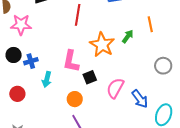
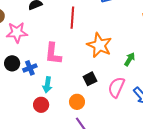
green arrow: (128, 36) -> (130, 59), moved
pink L-shape: (71, 61) -> (53, 54), moved
red circle: (17, 94) -> (41, 105), moved

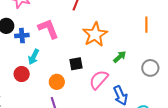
pink L-shape: (53, 54) -> (48, 29), turned 135

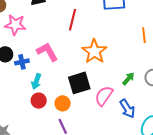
green arrow: (120, 57) -> (128, 79), moved
black square: (76, 64) -> (79, 83), size x1.6
red circle: (22, 74) -> (39, 101), moved

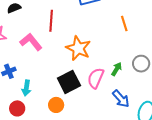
pink L-shape: (47, 52) -> (31, 42), moved
pink semicircle: (104, 96) -> (96, 78), moved
red circle: (39, 101) -> (17, 108), moved

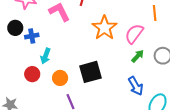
pink semicircle: (96, 78) -> (134, 34), moved
black square: (69, 82) -> (90, 72), moved
orange circle: (56, 105) -> (60, 78), moved

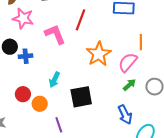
orange line: (155, 13) -> (141, 42), moved
cyan arrow: (45, 56) -> (54, 80), moved
orange circle: (60, 78) -> (40, 104), moved

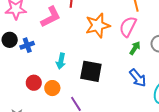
pink L-shape: (55, 34) -> (51, 17), turned 100
orange star: (99, 54) -> (98, 25), turned 30
black square: (81, 97) -> (91, 71), turned 35

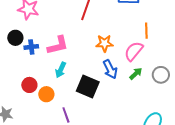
pink L-shape: (51, 17) -> (58, 45), moved
orange star: (98, 25) -> (104, 43), size x0.7
blue arrow: (138, 78) -> (110, 69), moved

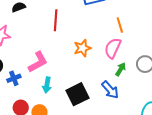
blue cross: (31, 47) -> (14, 78), moved
blue arrow: (110, 69) -> (110, 90), moved
black square: (88, 86) -> (77, 94), turned -35

